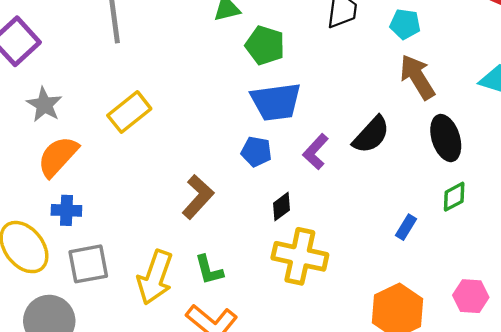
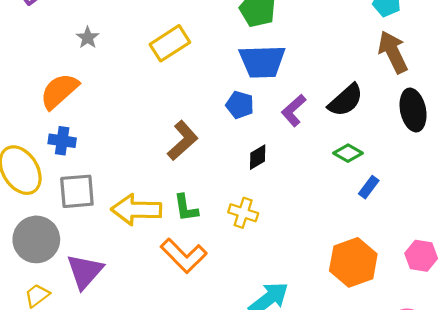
gray star: (44, 105) -> (88, 38), moved, size x0.7
yellow rectangle: (129, 112) -> (170, 43), moved
green diamond: (454, 197) -> (348, 153), moved, turned 52
yellow cross: (300, 256) -> (243, 213), moved, size x0.6
yellow arrow: (155, 277) -> (136, 210), turned 66

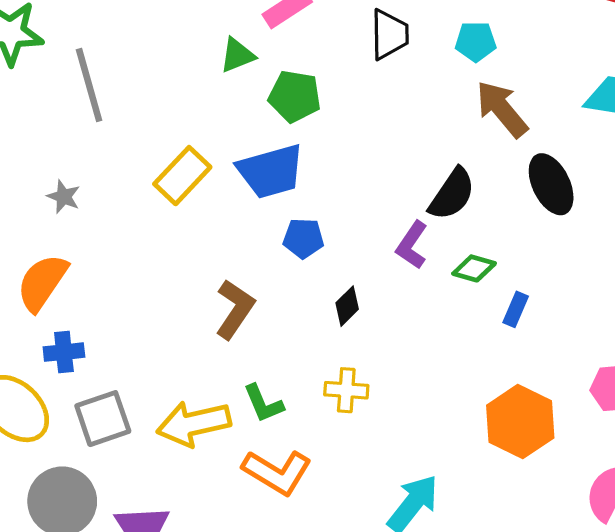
blue trapezoid: (262, 62) -> (271, 171), moved
purple L-shape: (294, 110) -> (412, 245), moved

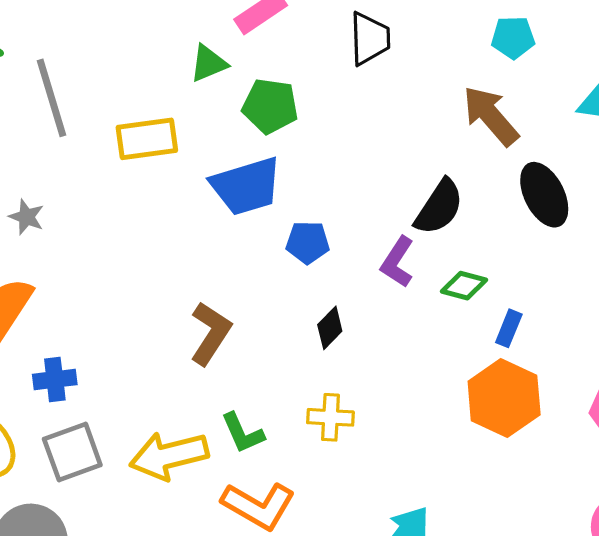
cyan pentagon: (476, 41) -> (513, 37), moved
yellow rectangle: (182, 176) -> (147, 139), moved, turned 40
blue pentagon: (303, 238) -> (308, 242), moved
blue cross: (64, 352) -> (55, 379), moved
orange hexagon: (520, 422) -> (504, 398), moved

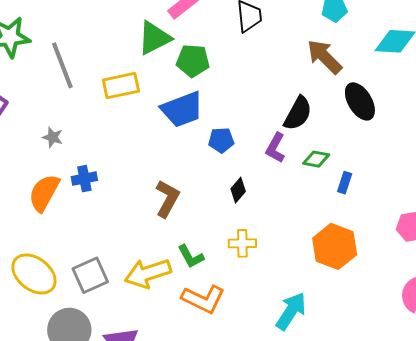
green triangle: (208, 63) -> (154, 38), size x1.5
blue cross: (55, 379) -> (84, 179), moved
orange hexagon: (504, 398) -> (335, 246), moved

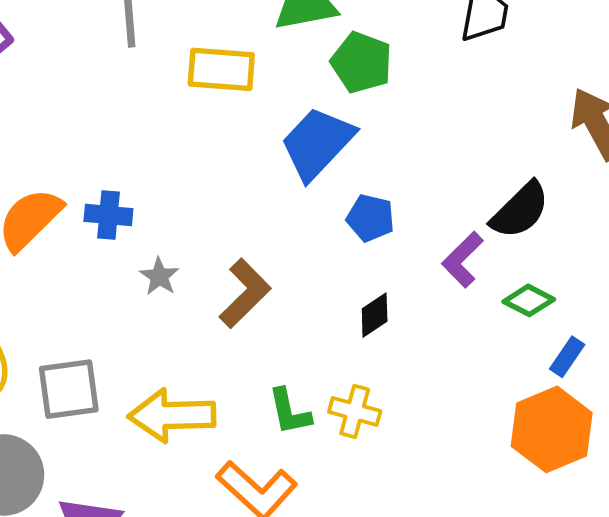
blue trapezoid: (182, 109) -> (317, 143), turned 138
gray star: (53, 137) -> (159, 276), moved
orange hexagon: (335, 246) -> (552, 429), moved
green L-shape: (191, 257) -> (290, 412), moved

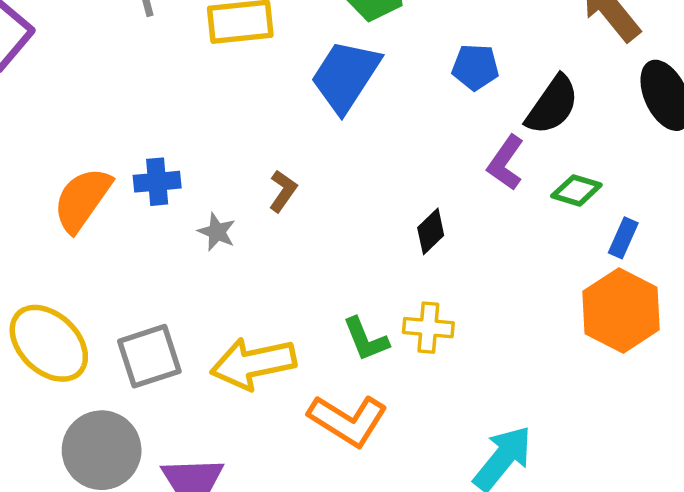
blue pentagon: (370, 218) -> (475, 67), moved
brown L-shape: (245, 293) -> (283, 191), moved, size x0.6

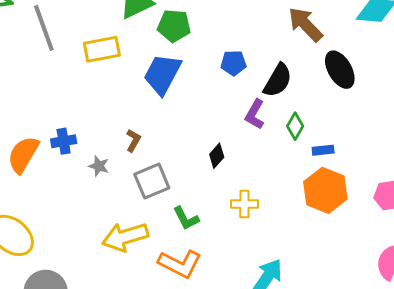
green diamond: (576, 190) -> (295, 126), turned -72
blue rectangle: (623, 238) -> (323, 150), turned 65
yellow cross: (428, 328) -> (244, 204), moved
gray square: (149, 356) -> (152, 181), moved

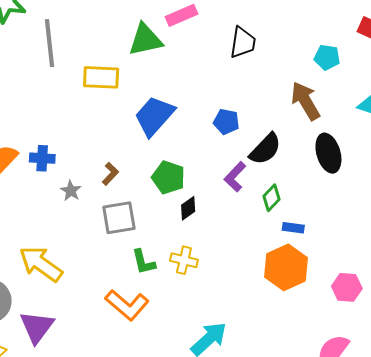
green pentagon: (174, 26) -> (168, 177), moved
yellow cross: (244, 204) -> (184, 260), moved
yellow arrow: (125, 237) -> (41, 264), moved, turned 39

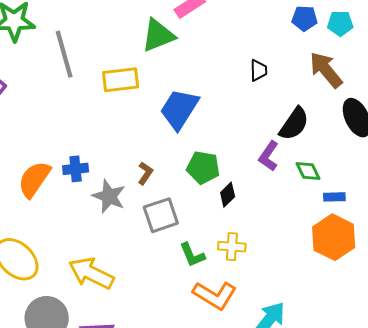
black trapezoid: (243, 43) -> (259, 70), moved, size x0.7
blue pentagon: (226, 122) -> (305, 18), moved
gray star: (71, 191) -> (109, 196), size x1.6
green diamond: (271, 198) -> (308, 171), turned -60
orange L-shape: (127, 305) -> (215, 295), moved

